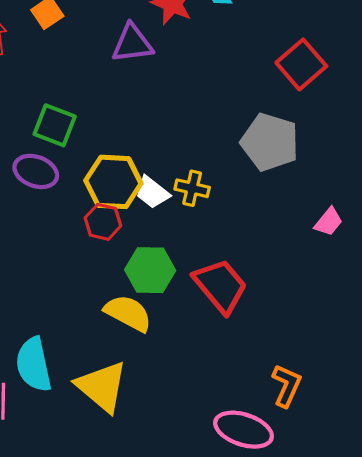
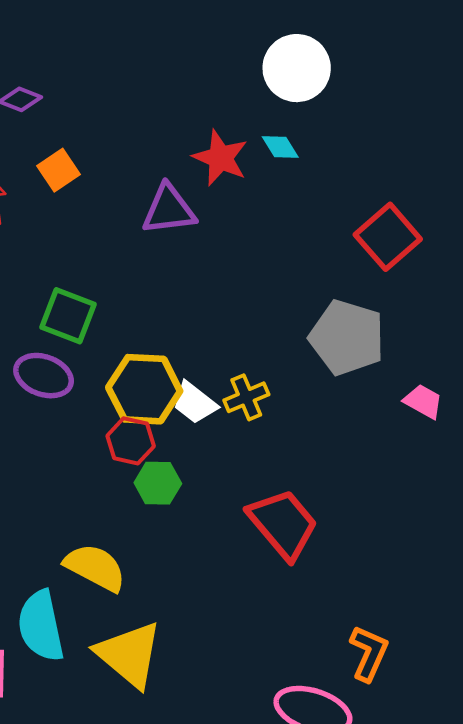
yellow cross: (192, 188) -> (246, 397), turned -36
pink trapezoid: (329, 222) -> (423, 401), moved, turned -100
green hexagon: (150, 270) -> (158, 483), moved, size x0.7
yellow semicircle: (128, 313) -> (95, 567), moved

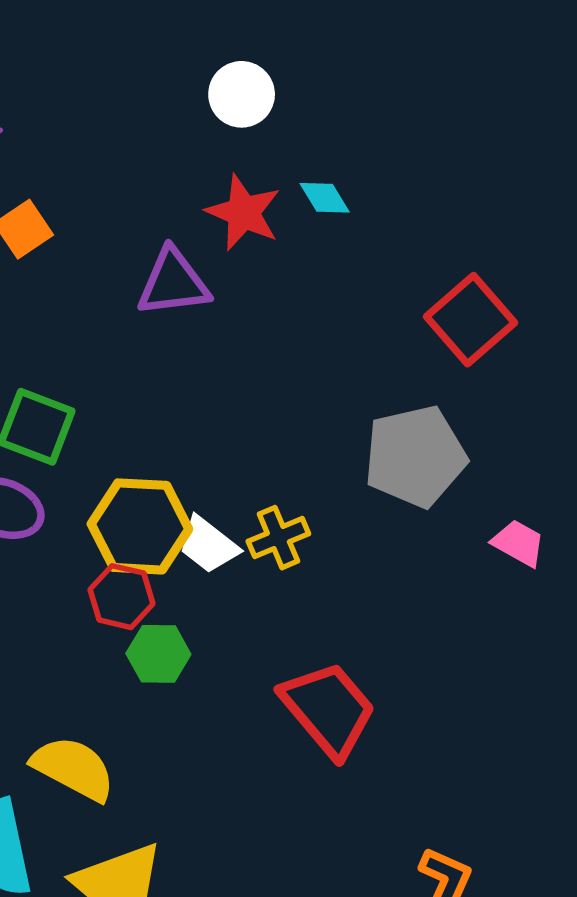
white circle: (297, 68) -> (242, 94), moved, size x0.7
gray pentagon: (347, 337) -> (415, 456), turned -30

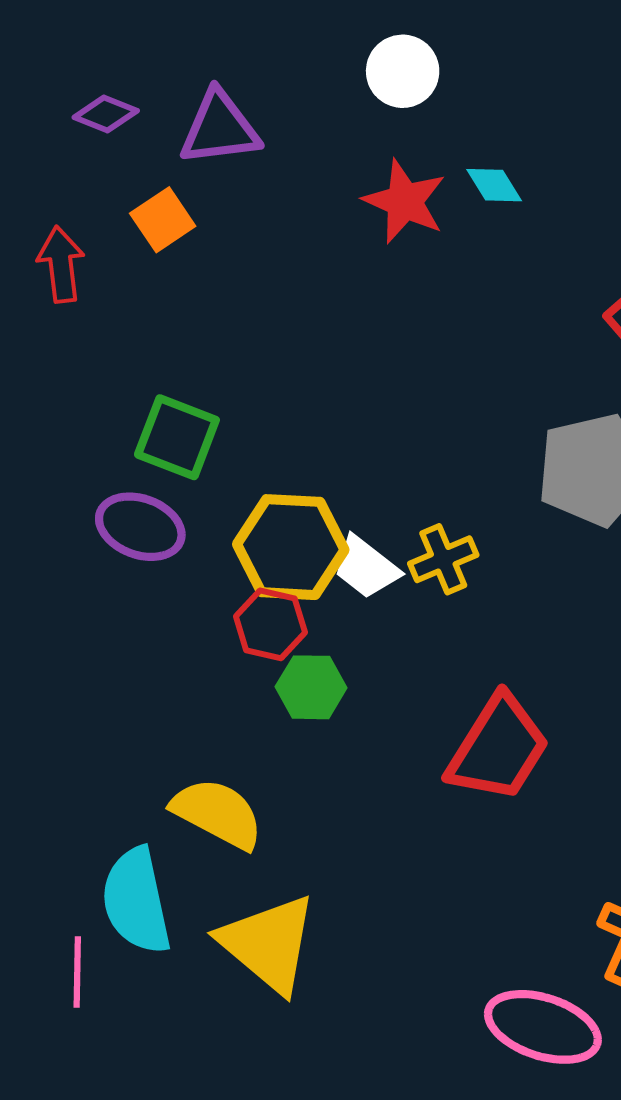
purple triangle: (173, 283) -> (220, 128), moved
red trapezoid: (328, 709) -> (498, 748), turned 72

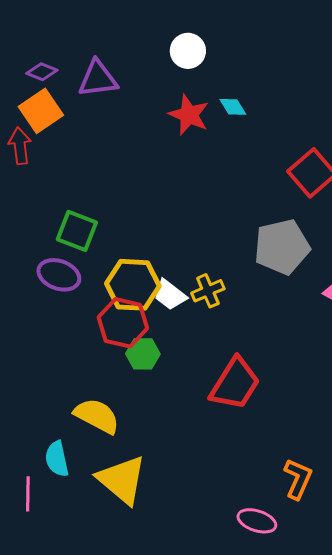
orange square: (163, 220) -> (41, 111), moved, size x1.4
red hexagon: (270, 624) -> (123, 323), size x1.4
cyan semicircle: (136, 901) -> (57, 459), size x0.7
pink ellipse: (543, 1027) -> (257, 521), size x0.7

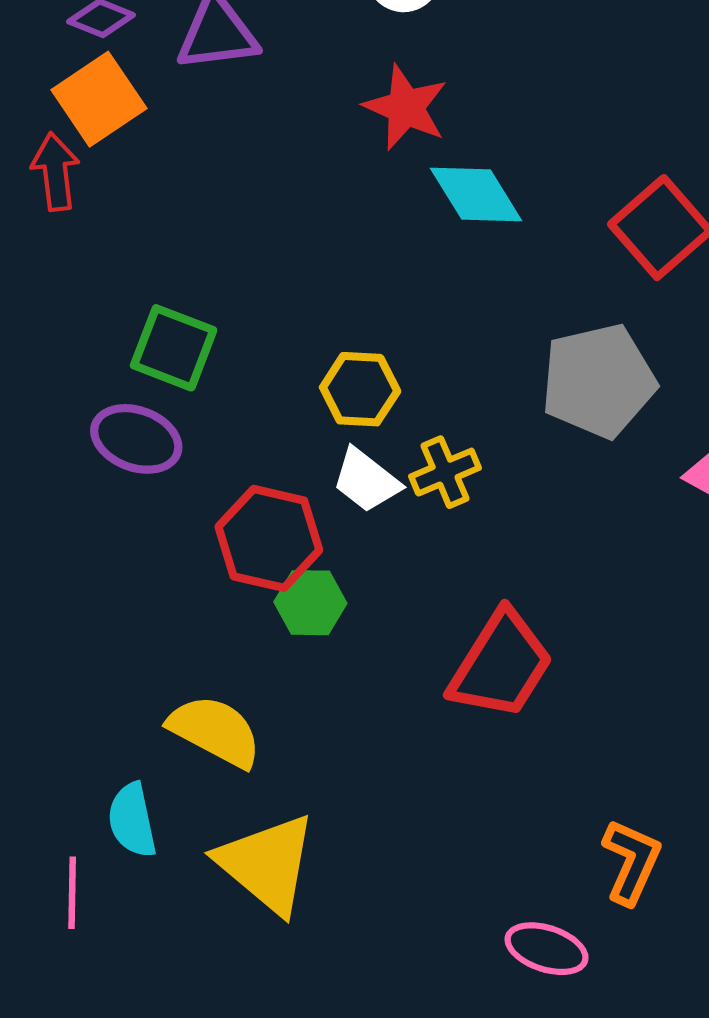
cyan diamond: (233, 107) -> (476, 194), moved, size x1.6
yellow hexagon: (133, 285) -> (360, 389), moved, size x0.7

